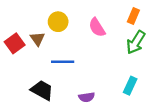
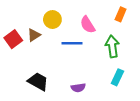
brown triangle: (38, 39) -> (34, 35), turned 32
green arrow: (136, 42) -> (112, 46), moved, turned 140
blue line: (63, 62) -> (72, 43), moved

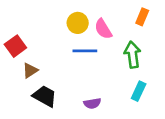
yellow circle: (52, 20) -> (78, 23), moved
brown triangle: (34, 35) -> (30, 70), moved

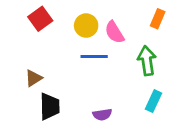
red square: (15, 46) -> (40, 19), moved
black trapezoid: (45, 96) -> (50, 106), turned 60

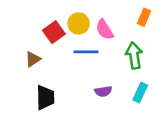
red square: (40, 19) -> (54, 32), moved
brown triangle: (33, 78) -> (33, 59), moved
purple semicircle: (102, 115) -> (103, 91), moved

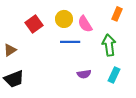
red square: (54, 32) -> (34, 24), moved
brown triangle: (33, 59) -> (10, 50), moved
black trapezoid: (45, 98) -> (14, 79), moved, turned 70

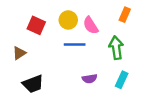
red square: (34, 24) -> (36, 25), turned -30
brown triangle: (10, 50) -> (19, 53), moved
black trapezoid: (14, 79) -> (33, 84), moved

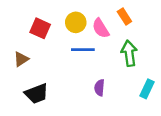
orange rectangle: (125, 15) -> (124, 16), moved, turned -56
purple semicircle: (90, 79) -> (99, 88), turned 104
cyan rectangle: (122, 80) -> (147, 89), moved

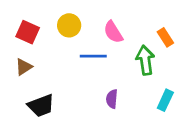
orange rectangle: (124, 16) -> (165, 37), moved
yellow circle: (76, 22) -> (69, 25), moved
red square: (40, 28) -> (28, 32), moved

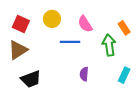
brown triangle: (24, 67) -> (18, 50), size x1.5

